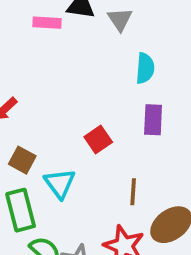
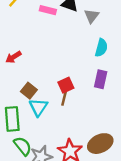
brown square: (22, 160) -> (29, 91), moved
brown line: (133, 192) -> (64, 98), moved

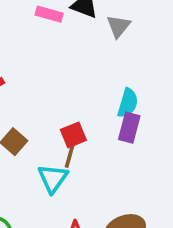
cyan semicircle: (101, 48) -> (128, 103), moved
cyan triangle: (38, 107) -> (53, 178), moved

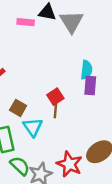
gray triangle: (118, 26) -> (71, 22), size x1.5
cyan triangle: (53, 178) -> (33, 127), moved

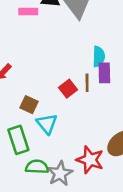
brown line: (56, 110) -> (87, 83), moved
green semicircle: (20, 166) -> (37, 167), turned -35

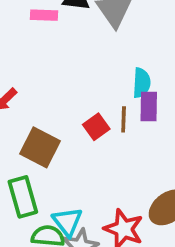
brown square: (29, 105) -> (40, 147), size x1.5
cyan triangle: (47, 124) -> (67, 222), moved

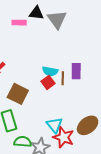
cyan semicircle: (142, 83) -> (50, 71), moved, turned 98
cyan triangle: (67, 222) -> (54, 125), moved

